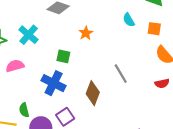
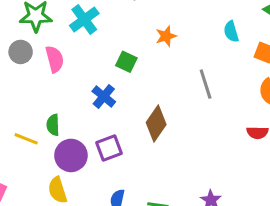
pink semicircle: (15, 66) -> (55, 59), turned 78
gray line: (121, 74) -> (206, 84), moved
blue cross: (54, 83) -> (104, 96), size x0.7

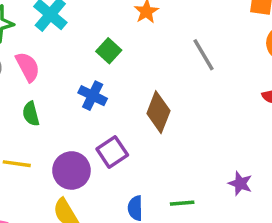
green square: (126, 62) -> (109, 51), turned 30
green semicircle: (53, 125) -> (31, 114), moved

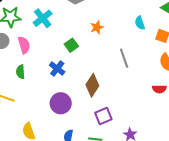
purple square: (112, 152) -> (103, 116), moved
purple circle: (71, 170) -> (61, 103), moved

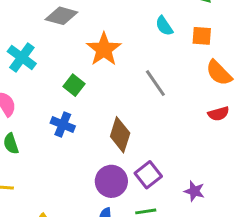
orange star: (97, 27) -> (104, 49), size x1.6
purple circle: (61, 103) -> (111, 181), moved

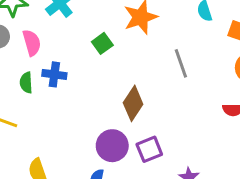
blue cross: (63, 124) -> (54, 74), moved, turned -30

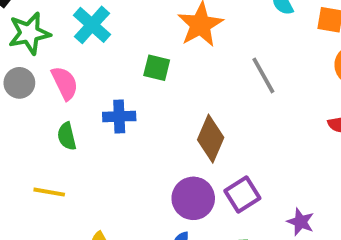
green square: (102, 43) -> (157, 68), turned -30
blue cross: (54, 74) -> (119, 116), moved

